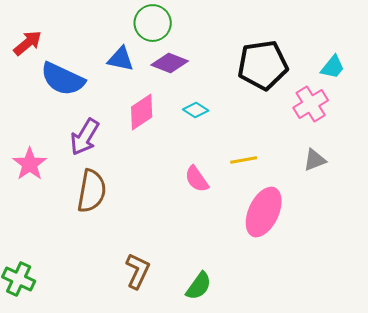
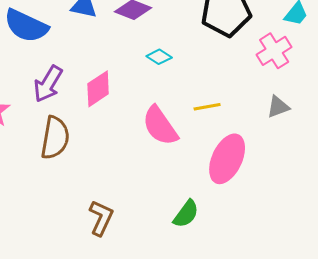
pink diamond: (142, 112) -> (98, 89), moved
pink semicircle: (197, 179) -> (160, 126), size x1.5
green semicircle: (199, 286) -> (186, 214), moved

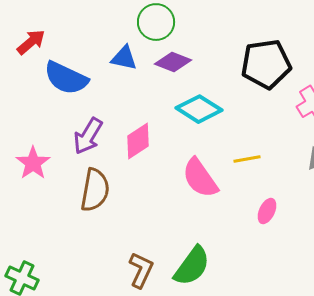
cyan diamond: (159, 57) -> (199, 109), size x1.8
pink ellipse: (227, 159) -> (267, 211), size x0.5
green semicircle: (186, 214) -> (192, 266), moved, size x1.4

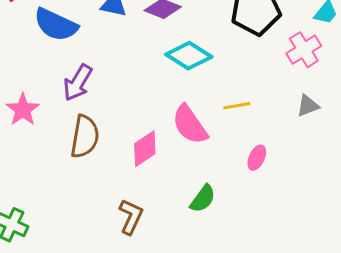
pink diamond: (138, 141) -> (145, 149), moved
green semicircle: (192, 266) -> (203, 199), moved, size x0.7

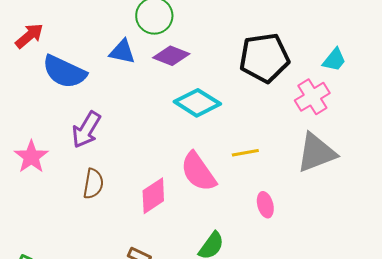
gray triangle: (308, 106) -> (316, 153), size x1.8
brown semicircle: (85, 137) -> (93, 184), size x0.7
pink ellipse: (257, 158) -> (265, 205), turned -40

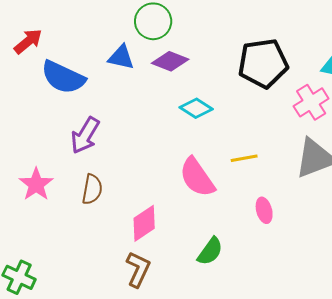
cyan diamond: (197, 103) -> (196, 108), size x0.7
pink star: (31, 157) -> (36, 184), moved
pink diamond: (153, 196) -> (144, 223), moved

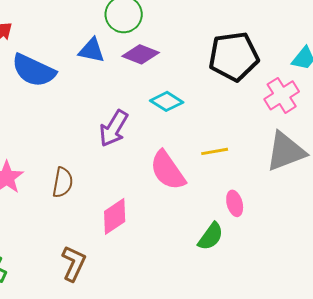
purple arrow: (85, 135) -> (114, 128), moved
green semicircle: (210, 251) -> (211, 236), moved
brown L-shape: (138, 269) -> (74, 263), moved

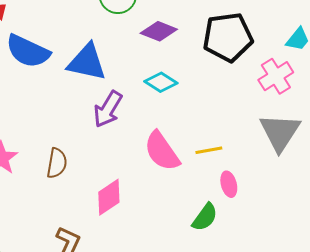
blue triangle: (92, 50) -> (87, 62), moved, size x1.5
purple diamond: (141, 54) -> (159, 31), moved
yellow line: (215, 151) -> (209, 150), moved
gray triangle: (286, 151) -> (280, 132), turned -36

